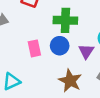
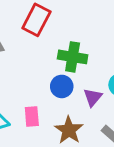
pink rectangle: (34, 48) -> (32, 117), moved

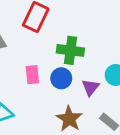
pink rectangle: (32, 117) -> (32, 75), moved

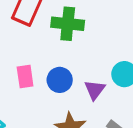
green cross: (70, 50) -> (68, 24), moved

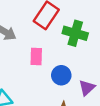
pink rectangle: (25, 76) -> (36, 56), moved

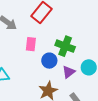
green cross: (75, 33) -> (65, 46), moved

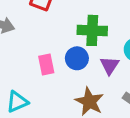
pink rectangle: (31, 44) -> (46, 64), moved

